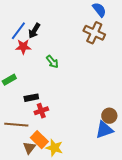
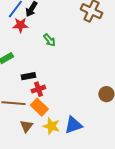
blue triangle: (104, 130) -> (73, 125), moved
orange rectangle: (39, 140) -> (39, 107), moved

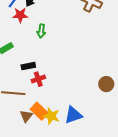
green arrow: (49, 40) -> (41, 31), moved, turned 48
orange rectangle: (39, 107) -> (39, 111), moved

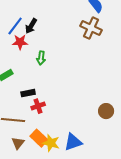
brown triangle: (26, 116) -> (18, 143), moved

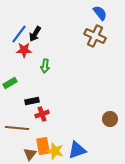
orange rectangle: (39, 138) -> (43, 146), turned 36
brown triangle: (18, 143) -> (30, 154), moved

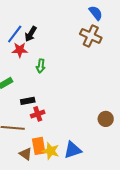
brown triangle: (30, 154) -> (26, 154), turned -32

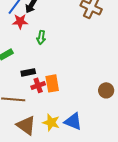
orange rectangle: (39, 146) -> (52, 83), moved
blue triangle: (73, 150) -> (73, 121), turned 42
brown triangle: (26, 154) -> (26, 125), size x1.5

